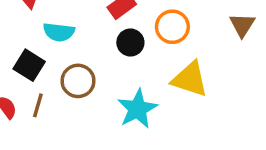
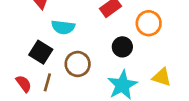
black circle: (130, 42) -> (122, 47), moved
yellow triangle: (190, 79) -> (162, 77), moved, size x0.7

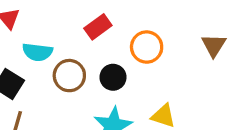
brown circle: (78, 64) -> (69, 76), moved

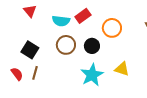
cyan semicircle: (37, 52) -> (61, 21), moved

